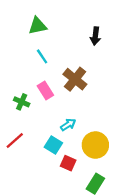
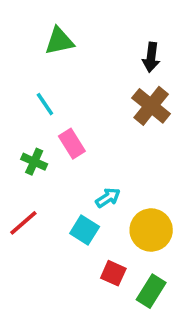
cyan line: (42, 56) -> (45, 104), moved
brown cross: (75, 79) -> (151, 106), moved
red square: (68, 163) -> (113, 273), moved

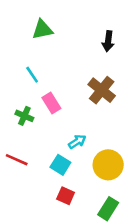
brown cross: (151, 106) -> (102, 90), moved
red line: (23, 223) -> (17, 160), turned 65
red square: (113, 273) -> (66, 196), moved

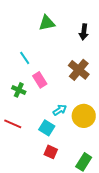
green triangle: (42, 30) -> (47, 23), moved
yellow circle: (108, 165) -> (84, 116), moved

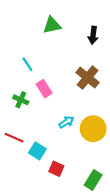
cyan square: (47, 128) -> (37, 151), moved

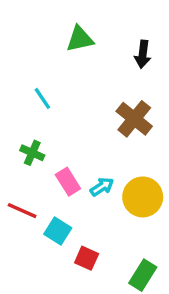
pink rectangle: (44, 89) -> (68, 182), moved

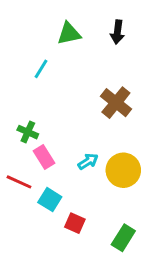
black arrow: (143, 54) -> (117, 32), moved
cyan line: (42, 98) -> (41, 69), moved, turned 66
pink rectangle: (68, 182) -> (44, 157), moved

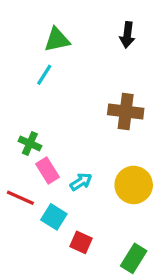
green triangle: (69, 34) -> (57, 40), moved
brown cross: (116, 103) -> (126, 112), turned -32
cyan arrow: (88, 161) -> (81, 182), moved

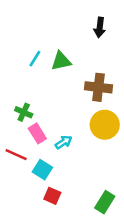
green triangle: (57, 40) -> (61, 61), moved
yellow circle: (134, 185) -> (105, 125), moved
red square: (81, 242) -> (52, 196), moved

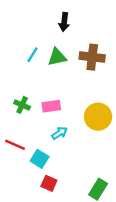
black arrow: (100, 27) -> (64, 22), moved
brown cross: (98, 87) -> (92, 57), moved
pink rectangle: (37, 133) -> (51, 106), moved, turned -66

